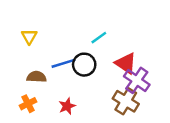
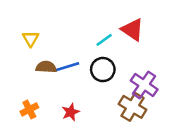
red triangle: (126, 63) -> (132, 30), moved
black circle: (84, 65) -> (103, 70), moved
brown semicircle: (37, 77) -> (46, 67), moved

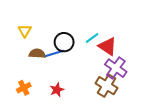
red triangle: (132, 30) -> (108, 46), moved
cyan line: (104, 40) -> (92, 38), moved
black circle: (103, 70) -> (64, 42), moved

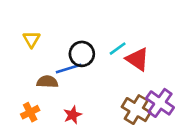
brown semicircle: (37, 54) -> (47, 82), moved
purple cross: (116, 68) -> (160, 103), moved

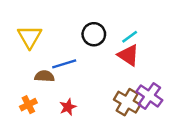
yellow triangle: (31, 39) -> (30, 37), size x1.5
cyan line: (118, 49) -> (130, 37), moved
black circle: (82, 54) -> (94, 34), moved

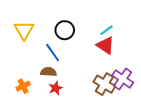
black circle: (94, 34) -> (65, 30), moved
blue line: (64, 64) -> (53, 53), turned 72
brown semicircle: (44, 76) -> (48, 72), moved

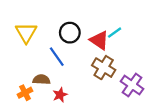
red triangle: (105, 45) -> (99, 40), moved
brown semicircle: (48, 72) -> (41, 80), moved
brown cross: (104, 84) -> (104, 68), moved

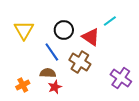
cyan line: (115, 33) -> (110, 21), moved
brown cross: (104, 68) -> (80, 62), moved
brown semicircle: (41, 80) -> (48, 73), moved

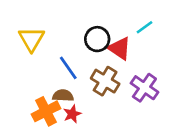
black circle: (64, 30) -> (97, 39), moved
purple cross: (121, 78) -> (144, 88), moved
orange cross: (23, 85) -> (46, 111), moved, size x1.5

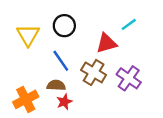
black circle: (97, 39) -> (64, 26), moved
red triangle: (120, 48) -> (106, 43), turned -50
orange cross: (46, 111) -> (26, 99), moved

